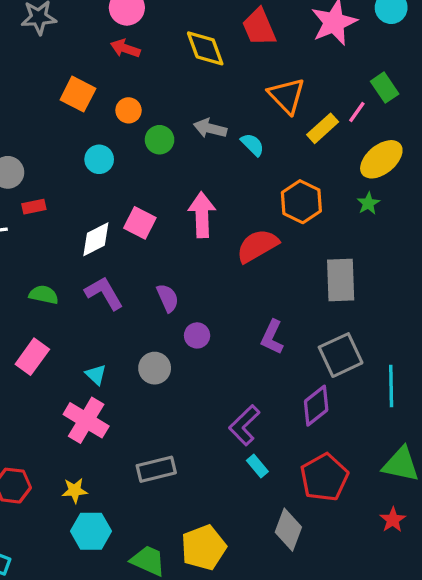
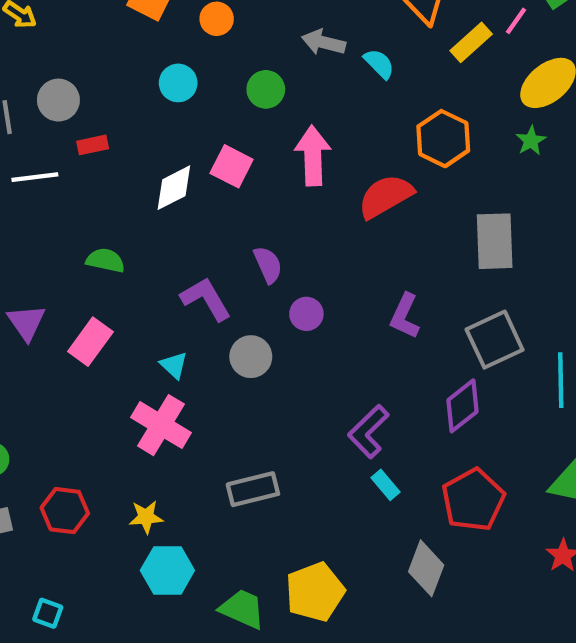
green circle: (160, 140) -> (266, 89), moved
purple L-shape: (104, 293) -> (206, 299), moved

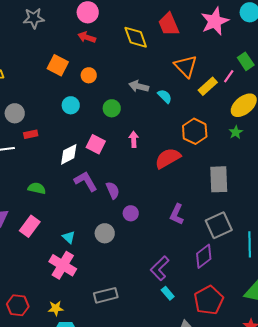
pink arrow: (313, 156) -> (134, 139), size x0.6
purple L-shape: (206, 299) -> (86, 181), moved

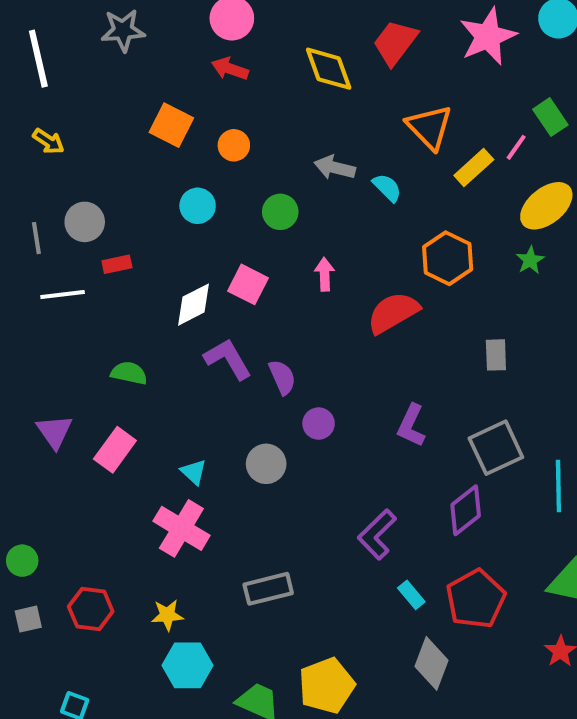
red trapezoid: (169, 24) -> (395, 42), turned 60
gray rectangle: (219, 179) -> (496, 355), size x0.6
cyan rectangle: (168, 293) -> (411, 595), moved

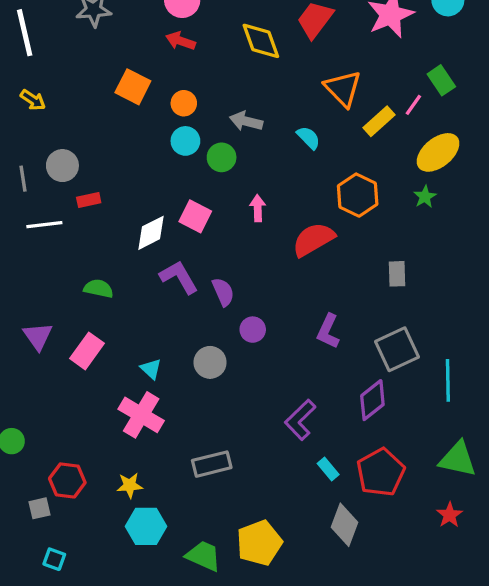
gray arrow: (335, 167) -> (246, 121), moved
cyan circle: (198, 206) -> (185, 141), moved
gray square: (28, 619) -> (39, 508), moved

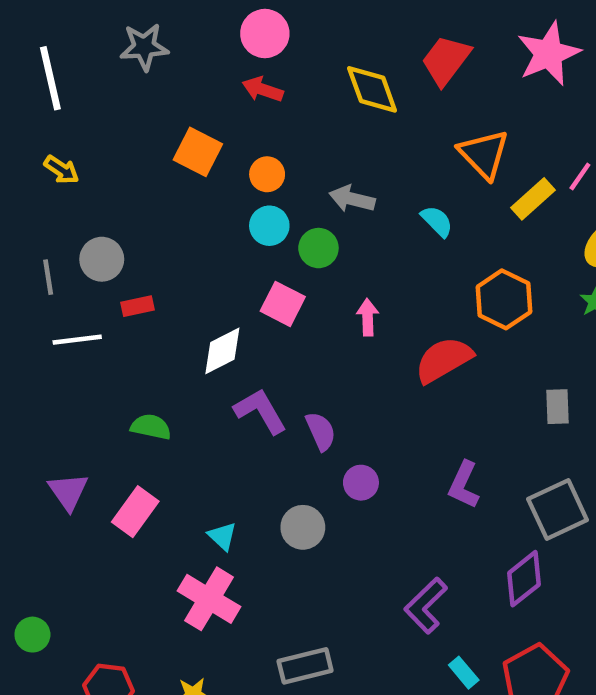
pink square: (195, 216) -> (283, 304), moved

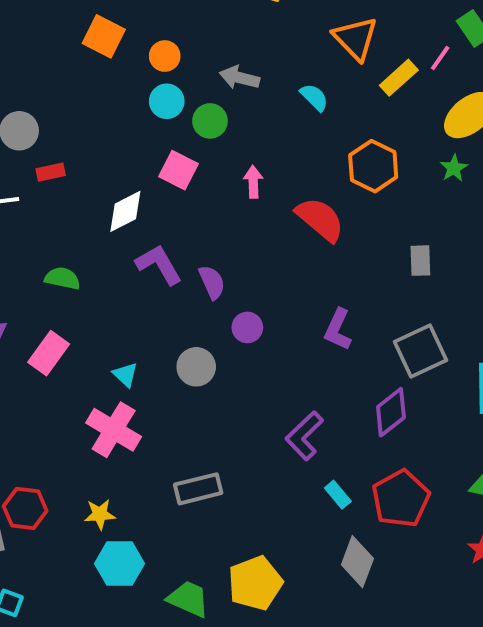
red semicircle: (444, 360) -> (320, 219), turned 70

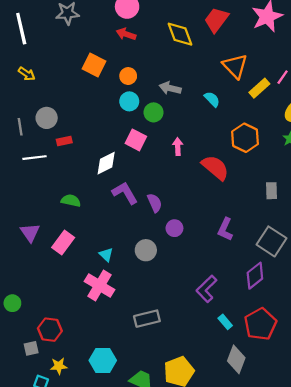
gray square: (420, 351) -> (272, 241), turned -32
yellow star: (100, 514) -> (59, 366), moved

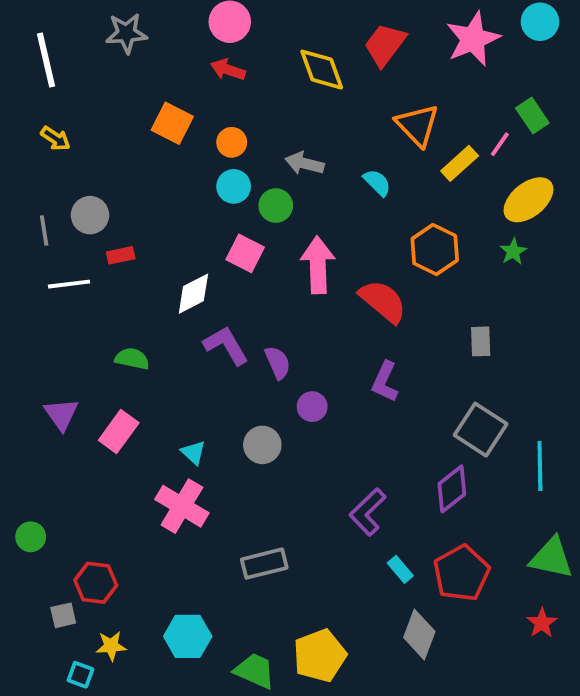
pink arrow: (178, 147) -> (318, 265), size x1.8
purple L-shape: (225, 229) -> (385, 382), moved

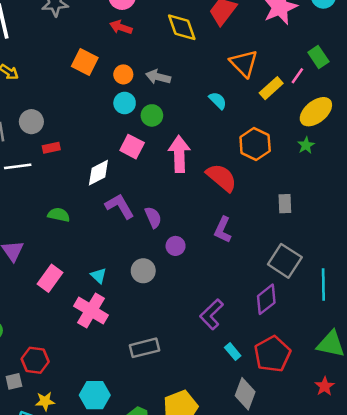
gray arrow: (304, 163) -> (158, 77), moved
pink rectangle: (119, 431) -> (50, 278), moved

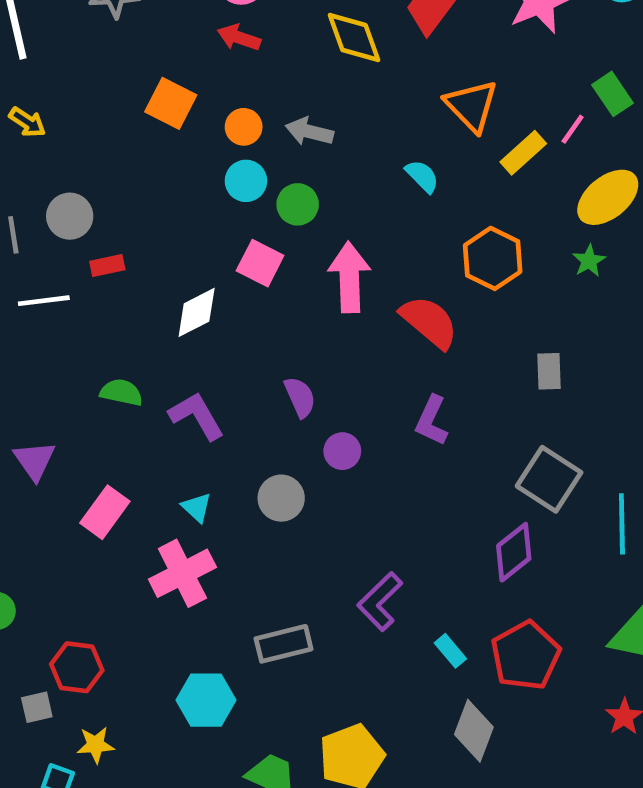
purple L-shape: (120, 206) -> (197, 416), moved
pink cross: (91, 311) -> (182, 573), turned 32
purple L-shape: (212, 314) -> (380, 601), moved
cyan hexagon: (95, 395) -> (206, 700), moved

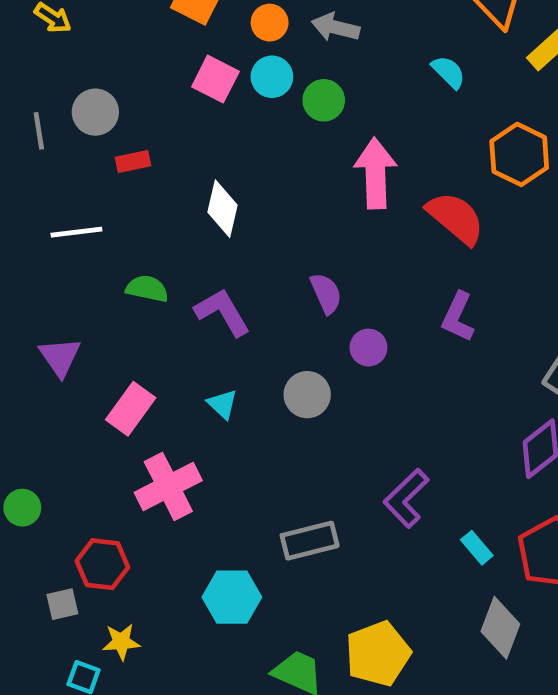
pink square: (260, 263) -> (215, 79), moved
white line: (44, 301) -> (76, 232), moved
white diamond: (197, 312) -> (222, 209), turned -50
pink cross: (182, 573) -> (168, 486), moved

